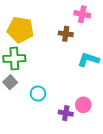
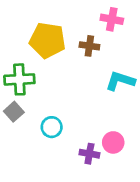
yellow pentagon: (20, 30) -> (47, 40), moved

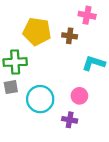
gray square: (14, 112) -> (11, 87), turned 32
cyan circle: (52, 127) -> (40, 99), size x1.6
pink circle: (113, 142) -> (79, 96), moved

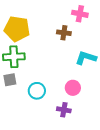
yellow pentagon: (37, 32) -> (17, 29), moved
cyan circle: (40, 99) -> (37, 91), size x0.7

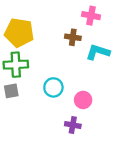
cyan L-shape: (86, 58) -> (98, 52), moved
cyan circle: (37, 91) -> (53, 87), moved

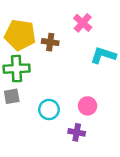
pink cross: (91, 16) -> (83, 23), moved, turned 30
brown cross: (73, 37) -> (50, 42), moved
cyan circle: (53, 87) -> (49, 110), moved

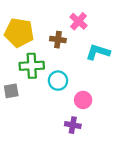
brown cross: (50, 42) -> (58, 40), moved
green cross: (17, 69) -> (32, 66), moved
cyan circle: (49, 110) -> (58, 81), moved

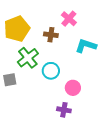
yellow pentagon: (19, 33) -> (17, 29), turned -30
green cross: (32, 66) -> (28, 58), turned -35

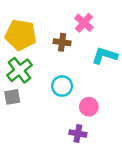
yellow pentagon: (17, 29) -> (21, 35), turned 30
green cross: (28, 58) -> (19, 70), moved

